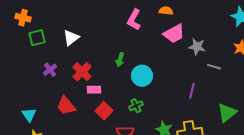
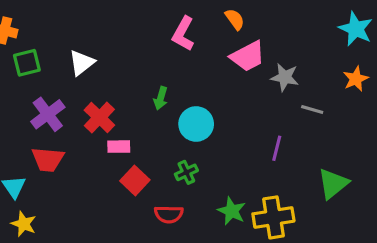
orange semicircle: (166, 11) -> (235, 19), turned 48
purple cross: (50, 70) -> (48, 114), size x1.5
red trapezoid: (66, 106) -> (48, 159), moved, turned -45

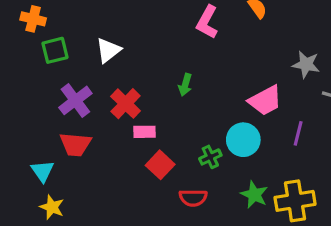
pink trapezoid: (248, 56) -> (265, 100), moved
cyan circle: (196, 124) -> (243, 140), moved

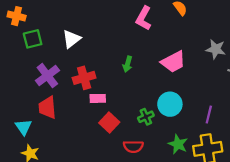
pink trapezoid: (265, 100) -> (173, 62), moved
red cross: (126, 104) -> (84, 78), turned 30
purple line: (298, 133) -> (209, 114), moved
red trapezoid: (75, 144) -> (47, 108), turned 80

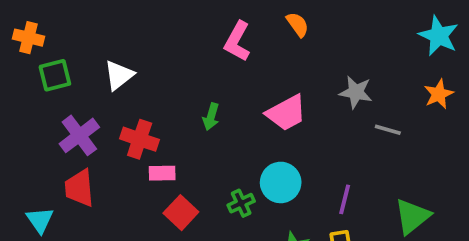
red cross: (84, 78) -> (140, 139), turned 35

